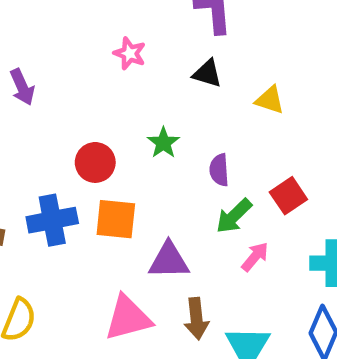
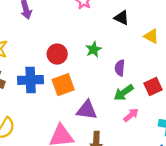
orange square: (116, 219) -> (63, 85), turned -35

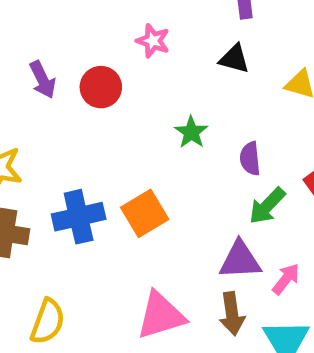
red circle: (57, 54) -> (101, 87), moved
purple triangle: (87, 110) -> (240, 260), moved
pink arrow: (131, 115) -> (286, 279), moved

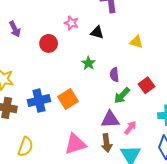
black triangle: (234, 59) -> (97, 32), moved
purple arrow: (43, 80) -> (15, 29), moved

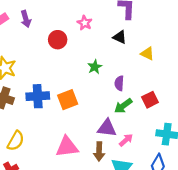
black triangle: (97, 32) -> (120, 37), moved

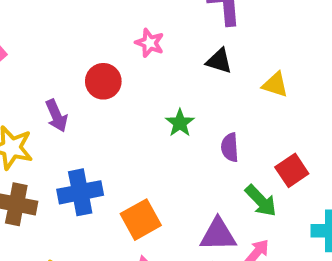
purple arrow: (26, 19) -> (56, 116), moved
orange square: (68, 100) -> (141, 220), moved
green arrow: (123, 106) -> (261, 201), moved, turned -90

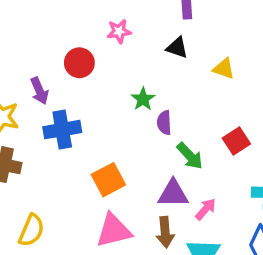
pink star: (150, 43) -> (119, 31), turned -30
purple semicircle: (230, 147) -> (164, 123), moved
blue cross: (80, 192) -> (62, 130), moved
green arrow: (261, 201) -> (190, 156), moved

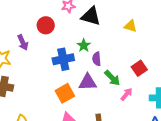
black triangle: (177, 48) -> (91, 16), moved, size x1.5
blue cross: (62, 130) -> (63, 59), moved
purple triangle: (173, 194) -> (88, 82), moved
pink arrow: (206, 209) -> (127, 94), moved

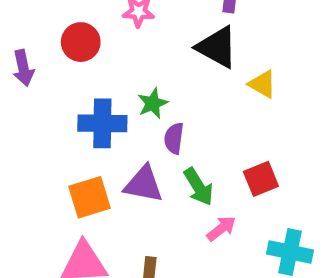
black triangle: (91, 16) -> (217, 47), moved

